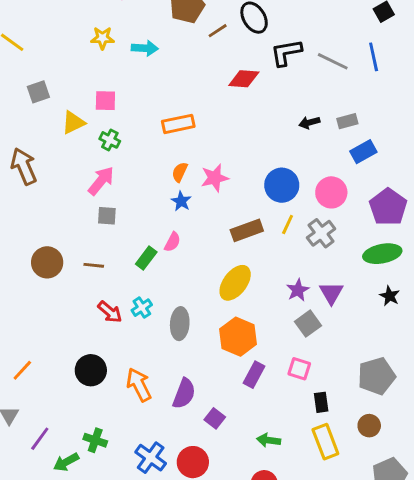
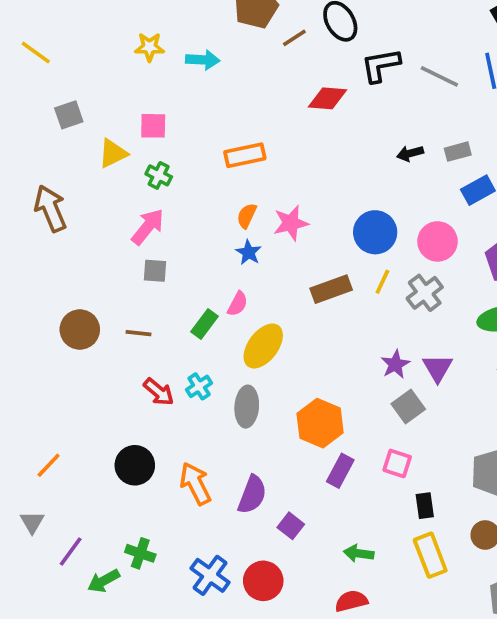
yellow ellipse: (235, 283) -> (263, 346), moved

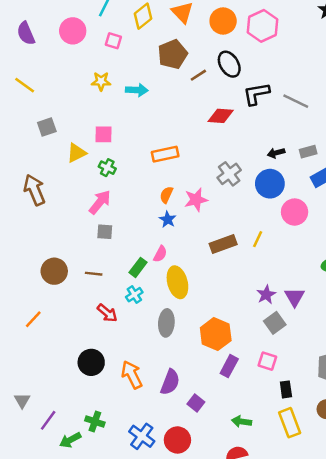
blue circle: (375, 232) -> (270, 184), moved
gray cross: (425, 293) -> (229, 174), moved
yellow ellipse: (263, 346) -> (177, 282), turned -52
cyan cross: (199, 386) -> (134, 295), moved
orange line: (49, 465) -> (33, 319), moved

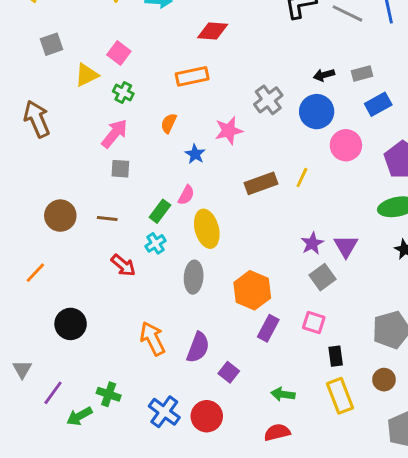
red diamond: (221, 116) -> (213, 31), moved
pink square: (104, 134) -> (119, 53), turned 36
orange semicircle: (166, 195) -> (169, 123), moved
black circle: (91, 362) -> (71, 324), moved

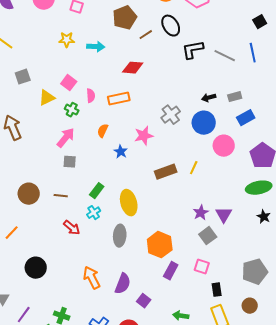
pink semicircle: (186, 195) -> (91, 96), moved, turned -32

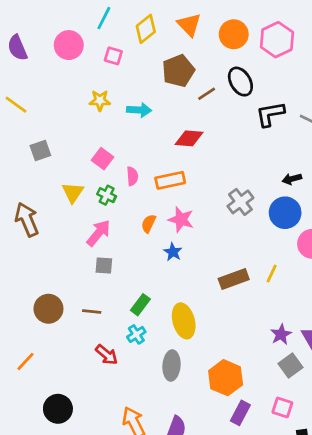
yellow triangle: (47, 98) -> (73, 192), moved, turned -30
pink star: (144, 136) -> (181, 219), moved, turned 30

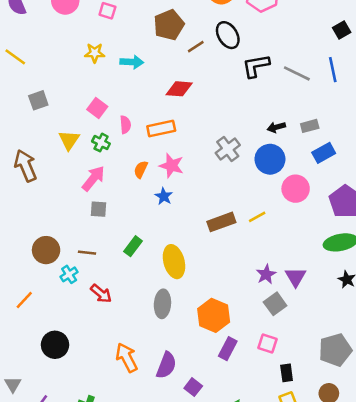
yellow line: (272, 274) -> (257, 217), turned 36
cyan cross: (136, 334) -> (69, 274), moved

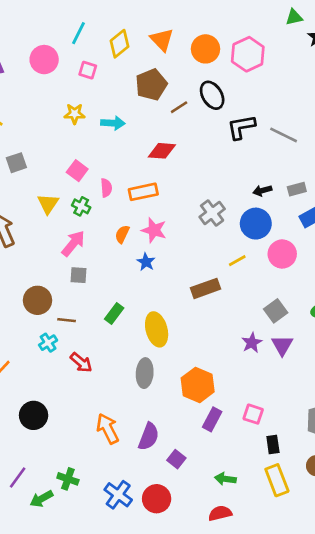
yellow line: (257, 217) -> (237, 261), moved
brown circle: (46, 250) -> (37, 300), moved
gray square: (275, 304) -> (276, 311), moved

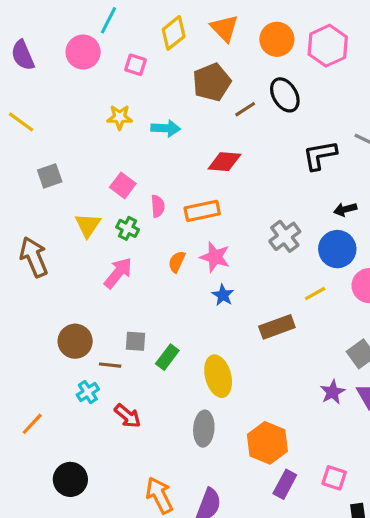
cyan line: (78, 33) -> (108, 20), moved
black L-shape: (241, 127) -> (320, 155), moved
blue star: (146, 262) -> (223, 295), moved
gray square: (78, 275) -> (135, 341), moved

